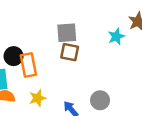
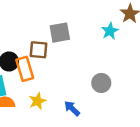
brown square: (70, 52) -> (39, 50), moved
gray circle: (100, 100) -> (101, 83), moved

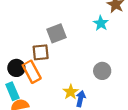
yellow star: (37, 101) -> (71, 92), moved
blue arrow: (72, 108) -> (81, 99), turned 70

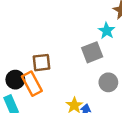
gray square: (57, 33) -> (92, 52), moved

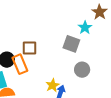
gray square: (92, 52) -> (71, 44), turned 36

